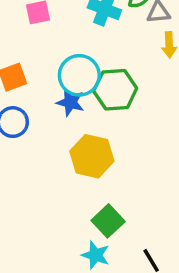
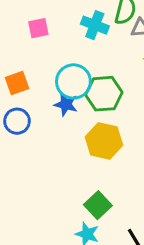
yellow hexagon: (92, 156) -> (104, 141), moved

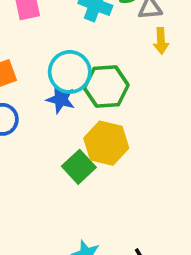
green square: (98, 205) -> (79, 167), moved

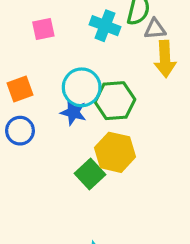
yellow arrow: (161, 41) -> (165, 59), size x1.5

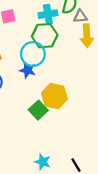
cyan cross: (105, 26) -> (48, 14), turned -30
green hexagon: (115, 101) -> (45, 36), moved

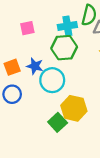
cyan circle: (33, 54) -> (52, 80), moved
blue star: (27, 70) -> (35, 66), moved

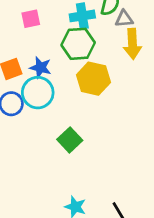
cyan circle: (52, 80) -> (38, 93), moved
yellow hexagon: (74, 108) -> (93, 79), moved

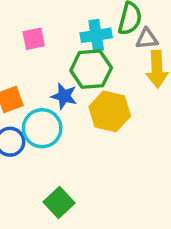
blue star: (41, 68) -> (64, 96), moved
green square: (70, 140) -> (59, 203), moved

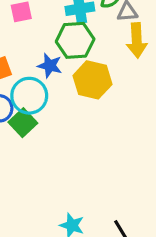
green square: (59, 203) -> (23, 123), moved

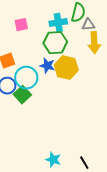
blue star: (50, 66) -> (47, 66), moved

